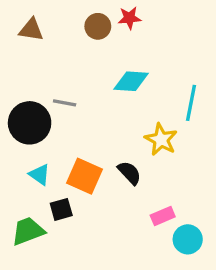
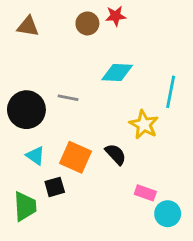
gray line: (65, 103) -> (68, 98), moved
pink rectangle: (163, 216) -> (145, 193), turned 42
green trapezoid: (28, 231) -> (25, 206), turned 108

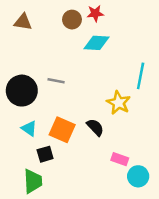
cyan diamond: (117, 72) -> (96, 43), moved
green trapezoid: (25, 206) -> (33, 181), moved

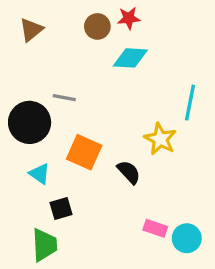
brown triangle: (23, 22) -> (31, 30), turned -48
gray line: (56, 81) -> (64, 98), moved
orange square: (62, 130) -> (84, 152), moved
pink rectangle: (120, 159) -> (155, 228), moved

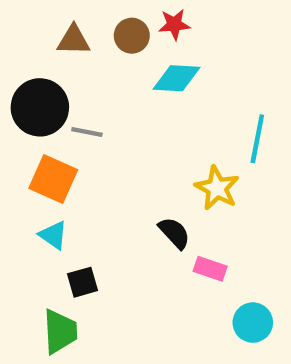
brown triangle: (31, 30) -> (73, 40), moved, turned 40
black circle: (30, 122) -> (40, 107), moved
orange square: (84, 152) -> (53, 179), moved
pink rectangle: (155, 228) -> (210, 269), moved

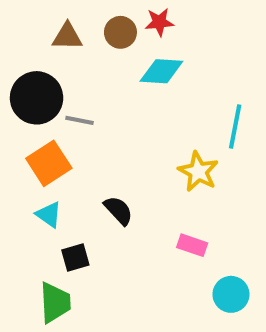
orange square: (53, 179) -> (49, 163), turned 33
black semicircle: (174, 233) -> (118, 210), moved

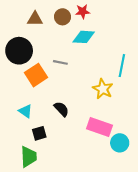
gray line: (80, 120) -> (60, 62), moved
orange square: (49, 163) -> (36, 75), moved
pink rectangle: (192, 245) -> (100, 127), size x1.6
cyan circle: (231, 294) -> (120, 143), moved

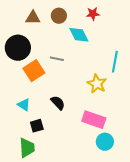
red star: (83, 12) -> (93, 14), moved
cyan diamond: (84, 37) -> (79, 35), turned 60
cyan circle: (120, 143) -> (105, 142), moved

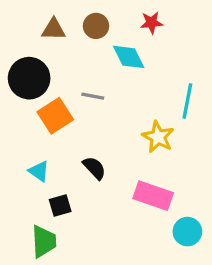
cyan circle: (105, 142) -> (187, 232), moved

